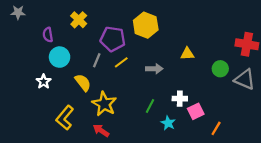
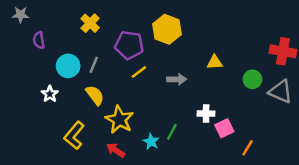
purple semicircle: (48, 35) -> (39, 40), moved
gray line: (97, 60) -> (94, 65), moved
green line: (150, 106) -> (172, 132), moved
cyan star: (168, 123) -> (151, 142), moved

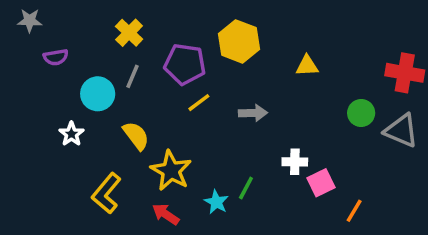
purple semicircle: (39, 40) -> (56, 57), turned -91
yellow triangle: (215, 62) -> (307, 66), moved
gray line: (94, 65) -> (133, 76), moved

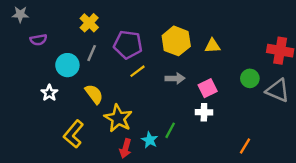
yellow hexagon: (239, 41) -> (176, 41), moved
pink square: (321, 183) -> (208, 88), moved
red arrow: (166, 214) -> (125, 148), moved, turned -108

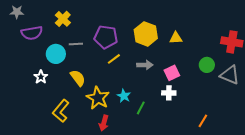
yellow cross: (89, 23) -> (63, 19), moved
purple semicircle: (38, 40) -> (32, 33), size x1.5
gray line: (92, 53) -> (76, 44), turned 64
cyan star: (150, 140) -> (124, 96), moved

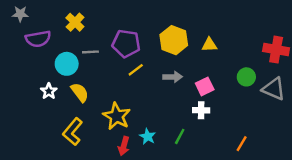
yellow semicircle: (78, 78) -> (80, 92), moved
cyan star: (124, 96) -> (148, 136), moved
green line: (141, 108) -> (180, 136), moved

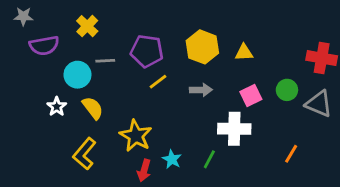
pink square: (205, 86) -> (251, 95), moved
white cross: (201, 110) -> (234, 129), size x1.6
orange line: (242, 144) -> (291, 154), moved

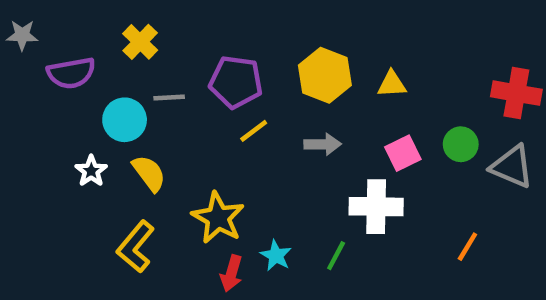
gray star: (23, 16) -> (22, 35), moved

